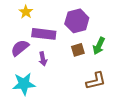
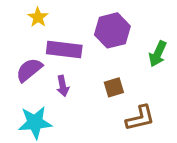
green arrow: (99, 46) -> (158, 54), moved
brown square: (78, 50) -> (114, 87), moved

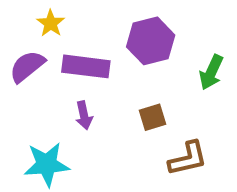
purple semicircle: (29, 70) -> (27, 66), moved

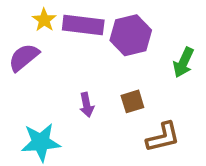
purple rectangle: (86, 66) -> (83, 25), moved
purple arrow: (84, 115) -> (87, 105), moved

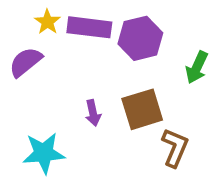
brown square: (132, 101) -> (142, 109), size x1.6
brown L-shape: (163, 137) -> (175, 148), turned -54

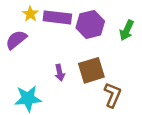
green arrow: (197, 67) -> (127, 30), moved

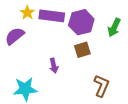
brown square: (91, 70) -> (82, 50), moved, size x0.7

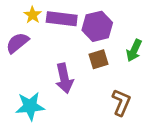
green arrow: (114, 28) -> (134, 50), moved
purple arrow: (54, 66) -> (64, 78), size x1.6

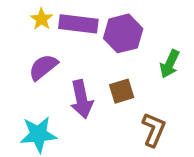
purple semicircle: (17, 43) -> (43, 67), moved
brown square: (99, 59) -> (122, 91), moved

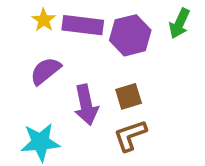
green arrow: (170, 64) -> (179, 23), moved
brown L-shape: (154, 130) -> (130, 135), moved, turned -132

